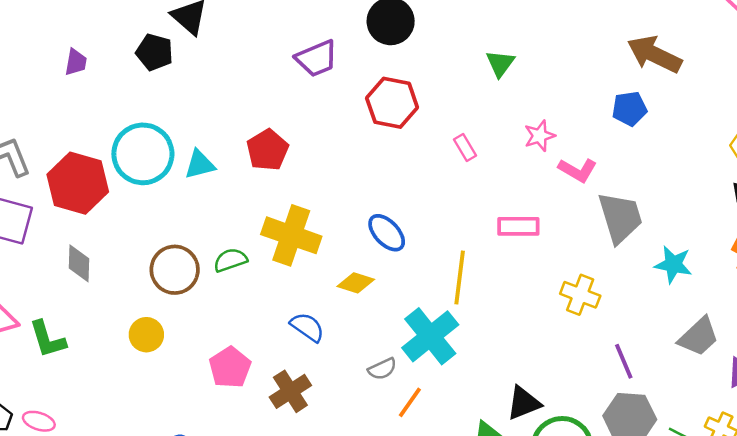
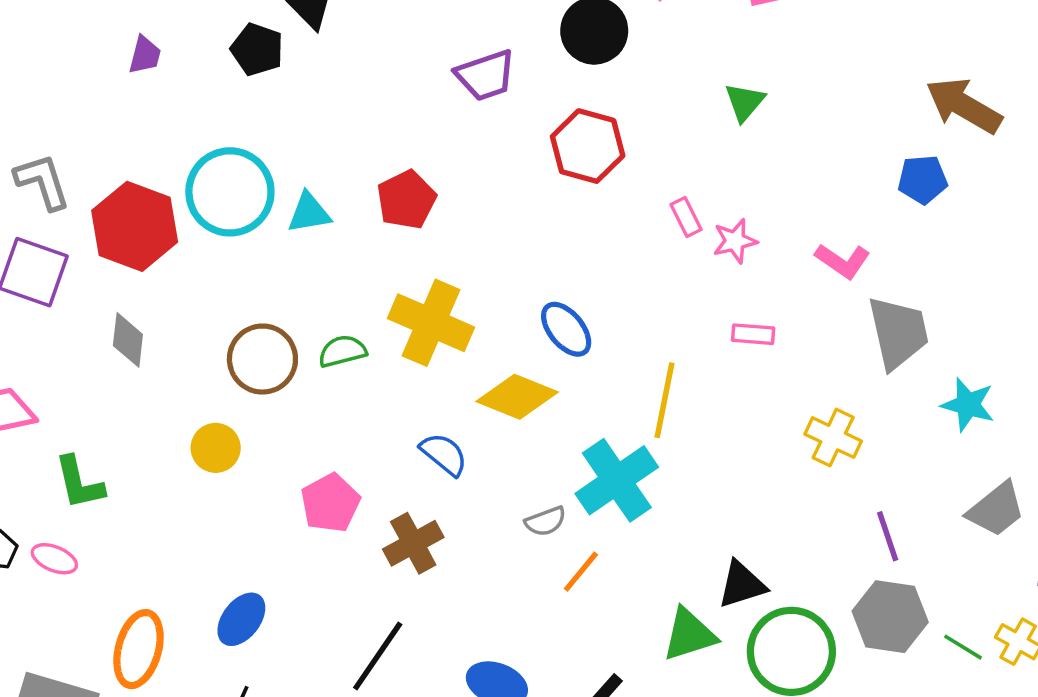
pink star: (540, 136) -> (735, 241), moved
pink rectangle: (518, 226) -> (753, 334), size x0.7
yellow diamond: (356, 283) -> (517, 397), size x1.5
green L-shape: (48, 339) -> (79, 483), moved

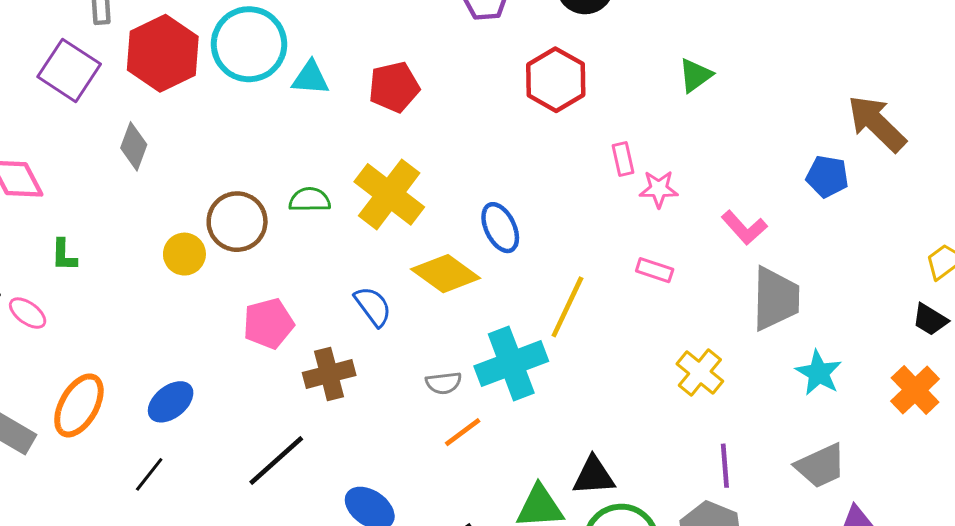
brown circle: (262, 359) -> (237, 222), moved
green L-shape: (79, 483) -> (64, 255), size x0.7

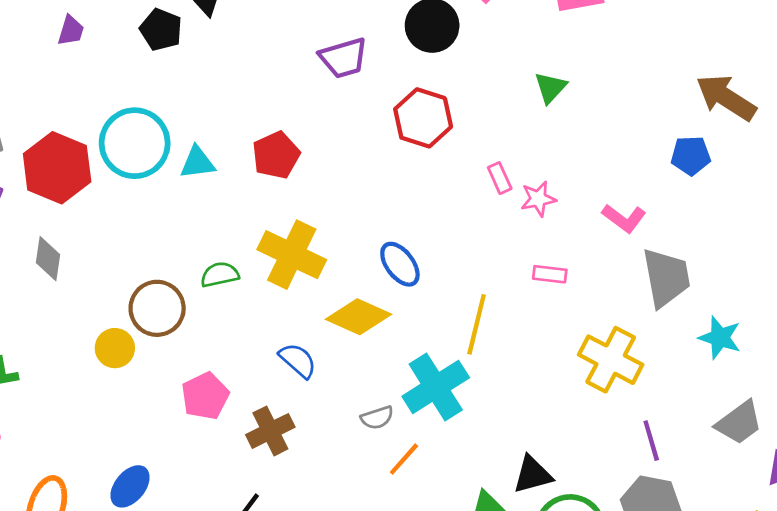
yellow cross: (700, 373) -> (611, 360), size x1.4

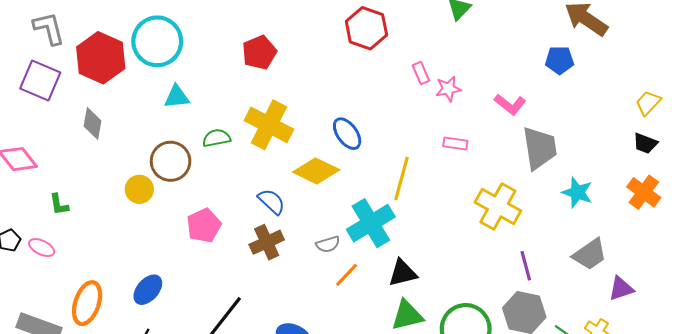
cyan triangle: (197, 162) -> (177, 97), moved
brown cross: (270, 431) -> (267, 242), moved
black triangle: (533, 475) -> (403, 273), moved

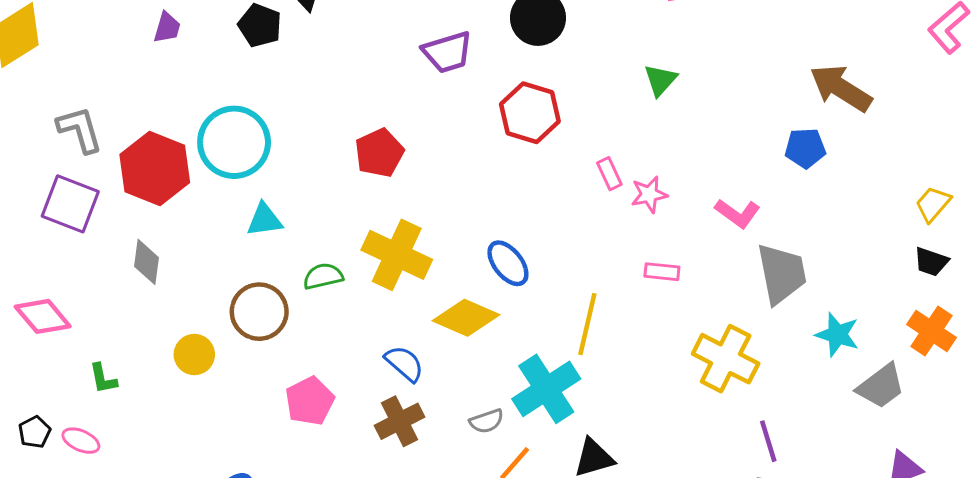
yellow circle: (139, 189) -> (194, 355), moved
gray trapezoid: (590, 254) -> (881, 386), moved

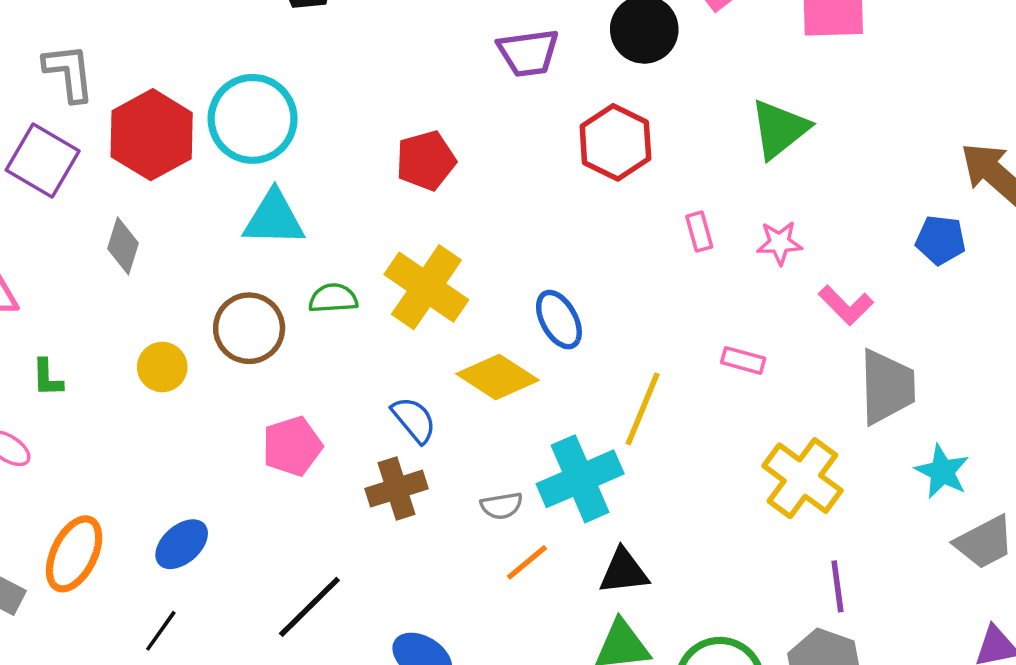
green triangle: (660, 80) -> (779, 129), size x1.5
pink star: (649, 194) -> (779, 243), moved
cyan triangle: (265, 220) -> (274, 219), size x1.4

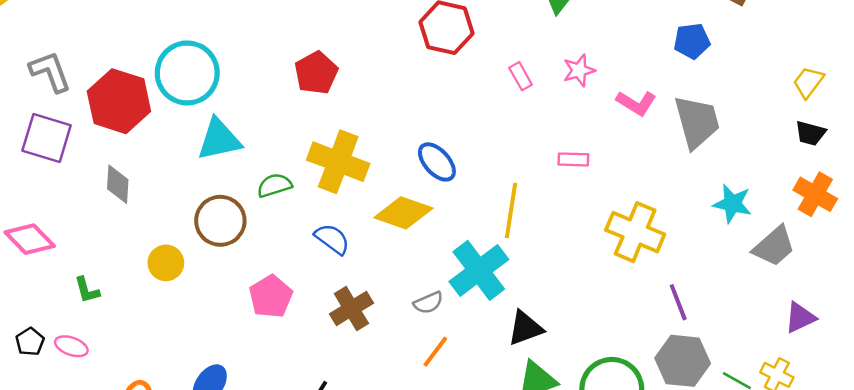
gray trapezoid: (887, 387) -> (697, 122), moved
blue semicircle: (414, 420) -> (332, 239), moved
orange line: (527, 562) -> (435, 352), moved

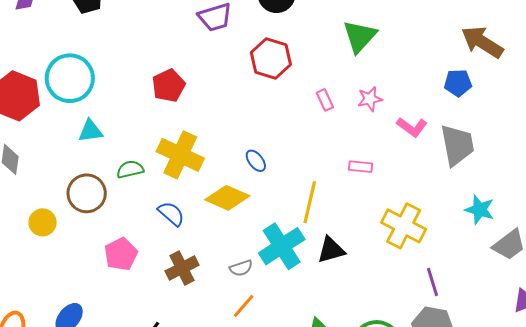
cyan triangle: (219, 139) -> (90, 131), size x0.7
blue ellipse: (437, 162) -> (256, 161), size x0.7
black triangle: (525, 328) -> (331, 250), moved

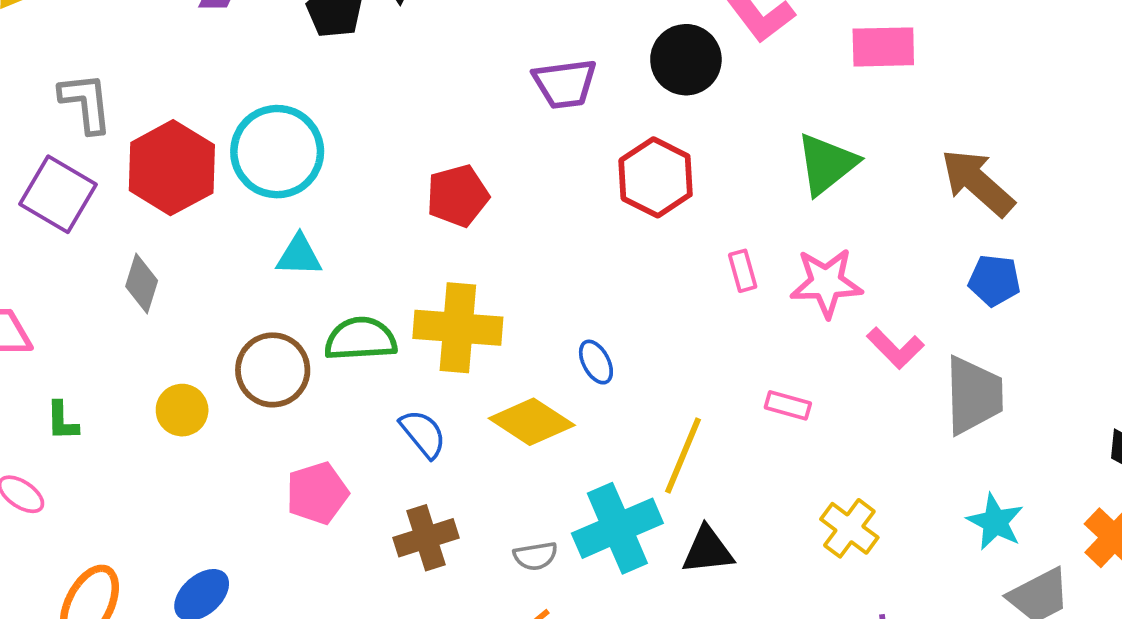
brown arrow: (482, 42) -> (978, 183), moved
pink star: (370, 99) -> (826, 283), size x1.5
yellow cross: (180, 155) -> (458, 328), turned -30
green semicircle: (130, 169) -> (361, 339), size x1.4
yellow cross: (404, 226) -> (849, 528), size x0.7

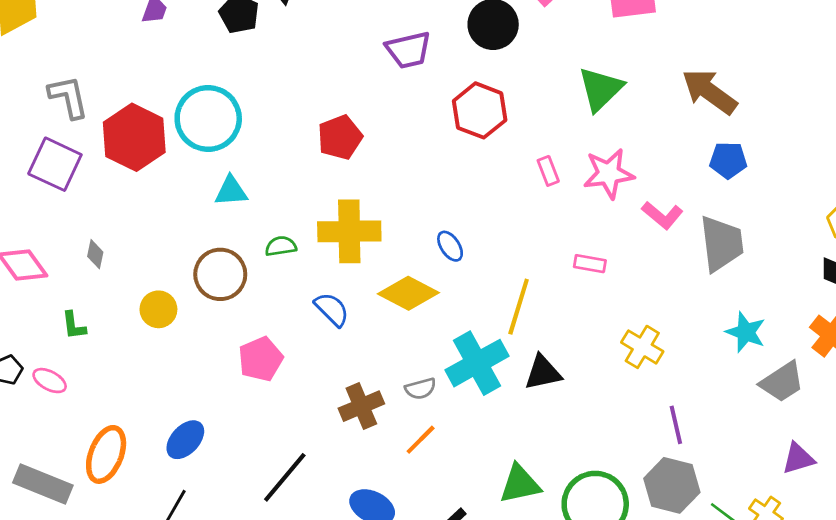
gray diamond: (142, 284) -> (95, 254), moved, size x0.7
green semicircle: (361, 339) -> (281, 246), size x0.6
brown cross: (426, 538) -> (361, 406), moved

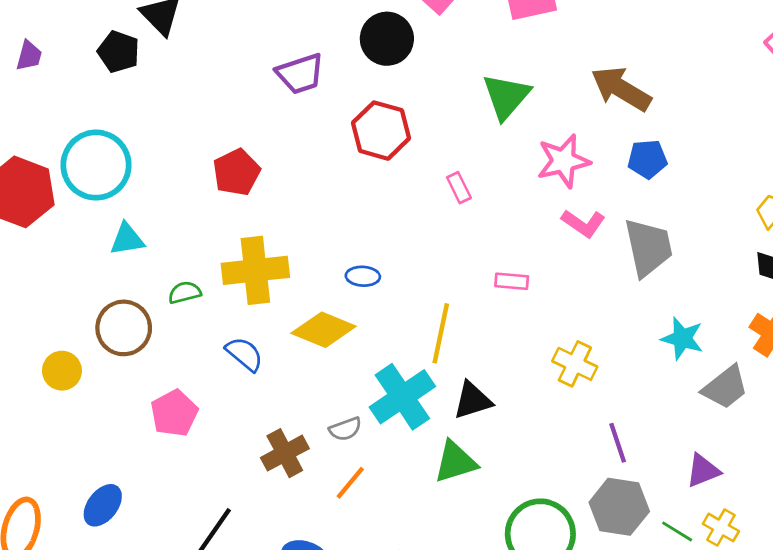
pink star: (609, 174) -> (563, 161), moved
blue ellipse: (450, 246) -> (363, 276), turned -48
purple triangle: (798, 458) -> (703, 471), moved
green triangle: (520, 484) -> (455, 462), moved

